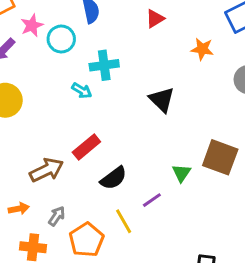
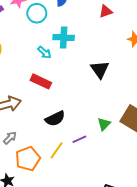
red rectangle: (86, 147) -> (41, 81), moved, turned 54
yellow line: (124, 221) -> (56, 150), turned 54

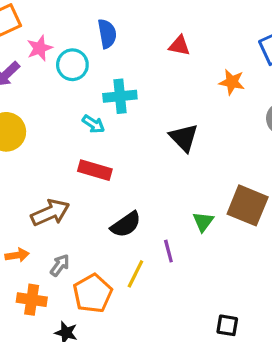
red triangle: (106, 11) -> (179, 46), turned 40
purple line: (79, 139) -> (168, 251), turned -72

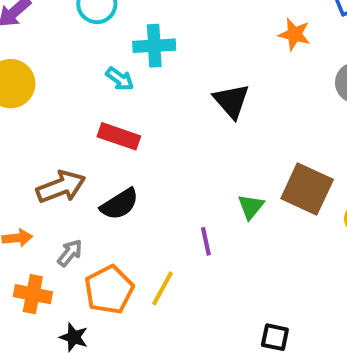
black semicircle: (126, 225) -> (120, 204), moved
yellow line: (135, 274) -> (162, 288), moved

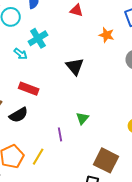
cyan cross: (154, 46) -> (38, 38), turned -30
red rectangle: (119, 136) -> (29, 89), moved
brown square: (307, 189) -> (106, 160), moved

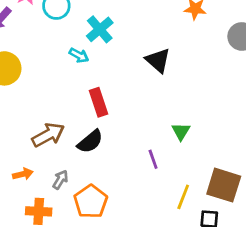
red rectangle: (29, 89) -> (98, 102), turned 60
yellow line: (38, 157) -> (183, 197), moved

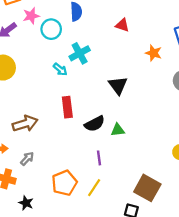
green triangle: (181, 131) -> (118, 130), moved, turned 40
black semicircle: (90, 142) -> (95, 124), moved
yellow line: (183, 197) -> (94, 188), moved
orange pentagon: (91, 201) -> (64, 183), moved

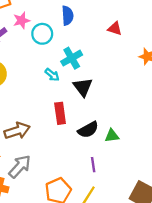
black triangle: (118, 85) -> (83, 87), moved
gray arrow: (27, 159) -> (20, 167), size x1.6

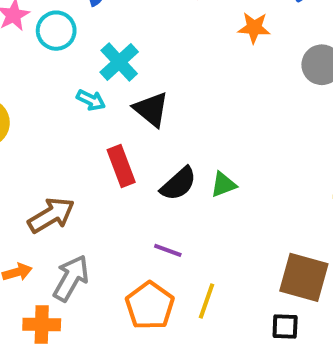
purple line: (93, 165) -> (168, 250), moved, turned -48

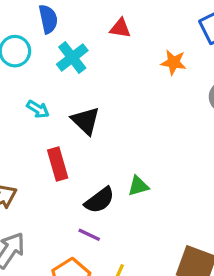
cyan cross: (119, 62) -> (72, 57), moved
black semicircle: (178, 184) -> (100, 200), moved

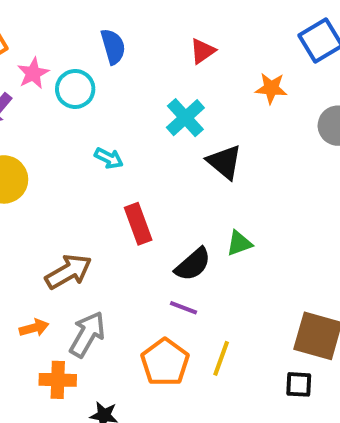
red triangle: (120, 28) -> (203, 51), turned -40
cyan cross: (72, 57) -> (185, 118), moved
black triangle: (86, 121) -> (224, 162), moved

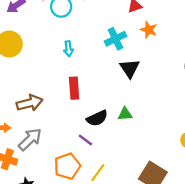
orange star: (271, 88) -> (149, 30), moved
cyan arrow: (109, 158) -> (68, 49), turned 40

